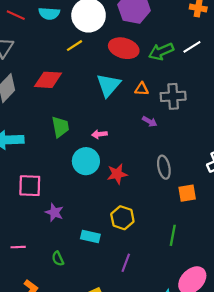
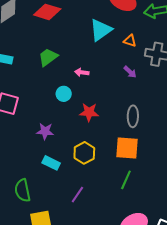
green trapezoid: (60, 127) -> (48, 57), turned -130
cyan circle: (86, 161) -> (64, 94), size x0.6
orange square: (187, 193) -> (127, 148), moved, size x1.4
purple star: (54, 212) -> (45, 131), moved, turned -30
green semicircle: (58, 259) -> (23, 190), moved, size x1.6

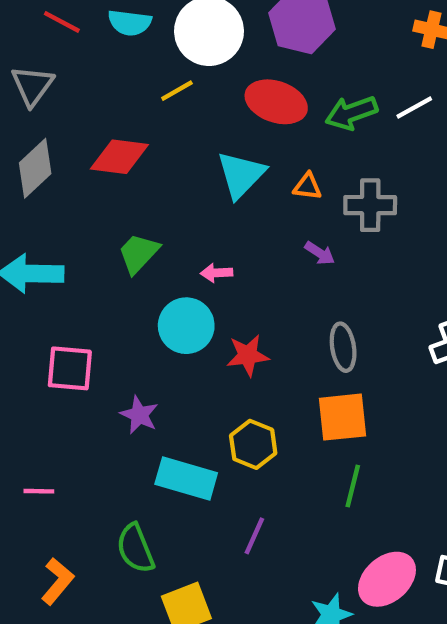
cyan circle: (64, 94) -> (186, 326), size x1.6
purple star: (45, 131) -> (139, 415), moved, turned 30
cyan rectangle: (51, 163) -> (186, 479), size x1.5

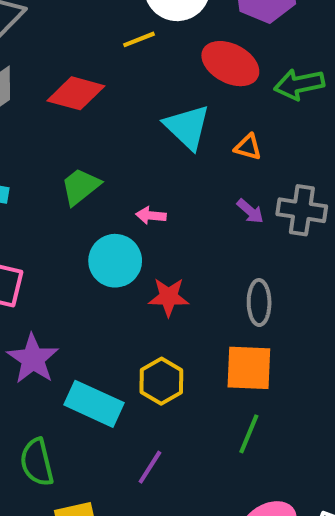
cyan triangle: (241, 175) -> (187, 127), turned -39
gray cross: (370, 205) -> (302, 210), moved
purple star: (139, 415) -> (33, 359), moved, size x1.4

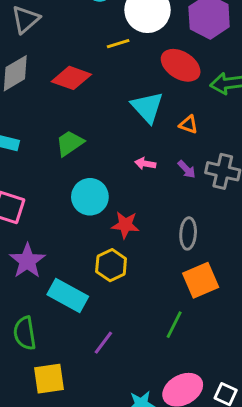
pink arrow: (151, 215) -> (145, 164), moved
orange square: (249, 368) -> (201, 280), moved, turned -30
yellow hexagon: (161, 381) -> (111, 265), moved

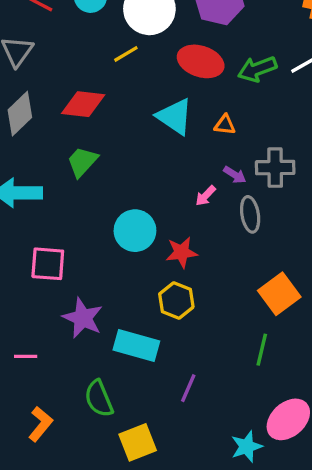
green trapezoid: (70, 143) -> (82, 162), moved
pink arrow: (145, 164) -> (206, 196), moved, turned -42
gray ellipse: (188, 233) -> (250, 214), moved

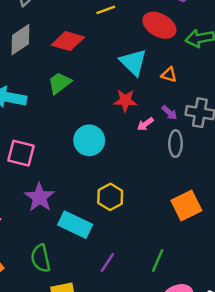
red star: (182, 252) -> (125, 101), moved
green line: (262, 350) -> (158, 260), moved

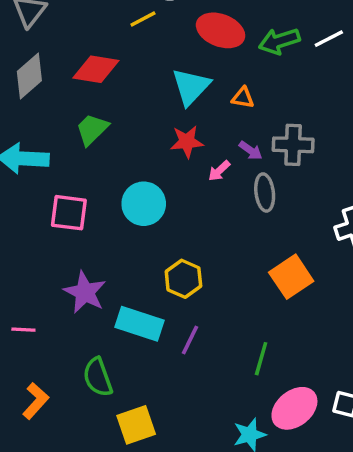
cyan triangle: (133, 62) -> (191, 87), turned 36
pink square: (21, 153) -> (69, 213), moved
purple line: (107, 263) -> (190, 340), moved

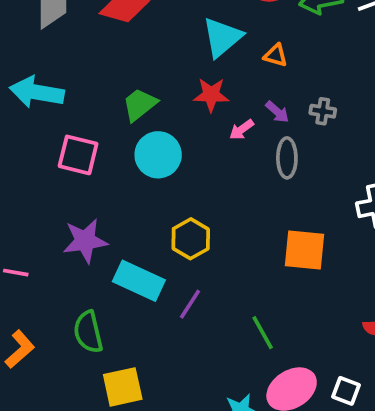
green trapezoid: (92, 129) -> (140, 105), moved
gray cross: (293, 145) -> (323, 111), size x0.6
orange square: (291, 277) -> (304, 250), turned 33
purple star: (85, 292) -> (85, 241), turned 30
green line: (261, 359) -> (263, 333), turned -52

